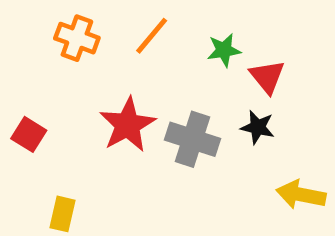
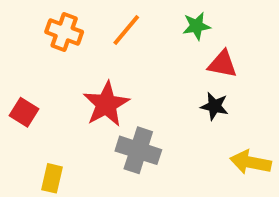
green star: (224, 50) -> (196, 26), moved
red triangle: (267, 77) -> (223, 64), turned -40
gray cross: (193, 139) -> (138, 150), moved

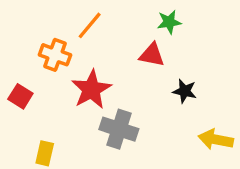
orange line: (126, 30) -> (90, 25), moved
orange cross: (64, 32) -> (55, 55), moved
red triangle: (223, 64) -> (152, 55), moved

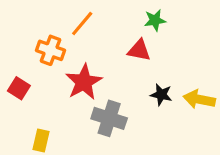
black star: (185, 91) -> (161, 95), moved
yellow arrow: (216, 140) -> (199, 99), moved

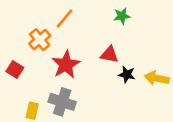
orange cross: (51, 50) -> (40, 40), turned 30
red triangle: (139, 50) -> (109, 55), moved
gray cross: (109, 118) -> (62, 102), moved

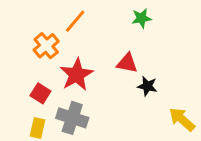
red square: (15, 70) -> (40, 93), moved
yellow arrow: (157, 78) -> (182, 119), moved, turned 30

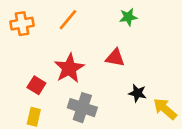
orange cross: (46, 46) -> (22, 24), moved, turned 30
black star: (147, 86) -> (137, 93), moved
gray cross: (72, 118) -> (82, 108), moved

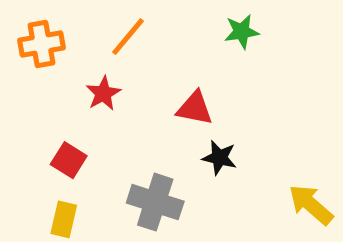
red triangle: (115, 58) -> (195, 108), moved
red star: (69, 68) -> (103, 93), moved, size x0.6
black star: (137, 93) -> (219, 158), moved

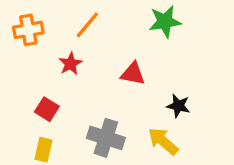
green star: (242, 32) -> (165, 22), size x1.4
black star: (219, 158) -> (178, 106), moved
yellow arrow: (311, 205) -> (163, 141), moved

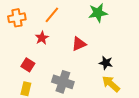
red triangle: (133, 74) -> (79, 44), turned -35
yellow arrow: (163, 141) -> (111, 84), moved

